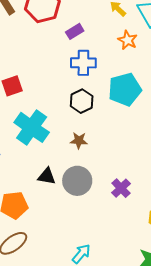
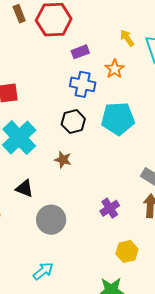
orange star: (128, 40) -> (115, 69), moved
gray circle: (77, 181) -> (51, 220), moved
purple cross: (121, 188) -> (110, 208), moved

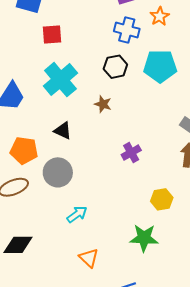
purple cross: (110, 208) -> (131, 153), moved
gray circle: (51, 220) -> (58, 172), moved

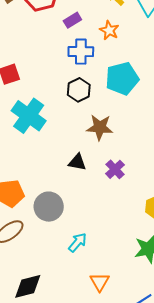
brown star: (103, 104) -> (100, 127), moved, size x1.5
black triangle: (63, 131) -> (77, 162), moved
orange triangle: (89, 258) -> (100, 282), turned 30

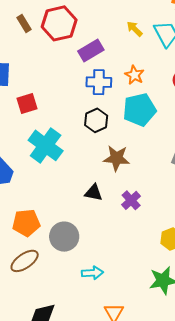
purple rectangle: (72, 20) -> (91, 51), size x1.4
orange star: (109, 30) -> (134, 75), moved
cyan arrow: (77, 242) -> (92, 273), turned 45

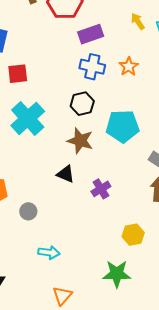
cyan pentagon: (140, 110) -> (123, 126), moved
brown star: (116, 158) -> (80, 141), moved
gray circle: (64, 237) -> (28, 211), size x0.6

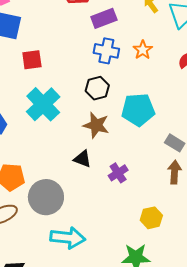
gray circle: (28, 211) -> (46, 197), size x2.0
cyan arrow: (49, 253) -> (68, 238), size x1.6

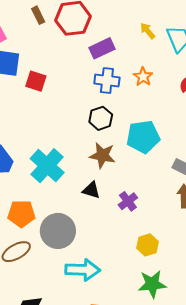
red square: (32, 60) -> (36, 81), moved, turned 30
cyan cross: (43, 104) -> (47, 166), moved
yellow hexagon: (151, 218) -> (148, 245), moved

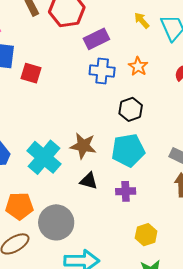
black hexagon: (101, 118) -> (131, 109), moved
cyan pentagon: (143, 137) -> (128, 150), moved
brown star: (102, 155) -> (83, 146), moved
purple cross: (128, 201) -> (126, 191), turned 36

